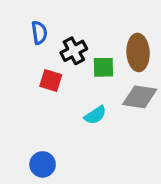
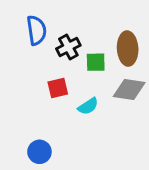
blue semicircle: (39, 33) -> (36, 30), size x1.4
red square: (51, 80) -> (58, 88), moved, turned -30

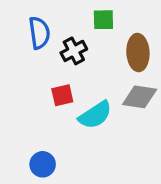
green square: (96, 62) -> (103, 20), moved
cyan semicircle: (88, 106) -> (95, 115), size x1.5

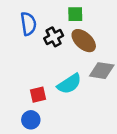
brown ellipse: (138, 53) -> (84, 41), moved, turned -45
red square: (62, 95) -> (38, 95), moved

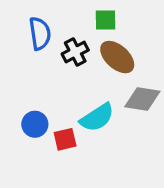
red square: (38, 95) -> (65, 139), moved
blue circle: (31, 120) -> (35, 124), moved

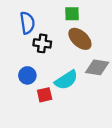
black cross: (75, 52) -> (42, 43), moved, turned 36
blue circle: (35, 124) -> (27, 75), moved

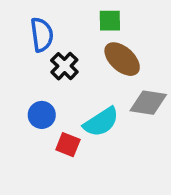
black cross: (42, 43) -> (64, 66), turned 36
red square: (45, 95) -> (68, 145), turned 35

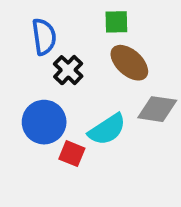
blue circle: (42, 115) -> (44, 122), size x1.5

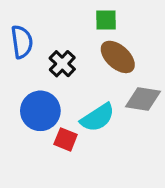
blue semicircle: (44, 37) -> (22, 42), moved

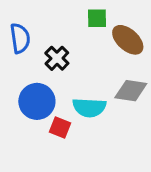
brown ellipse: (118, 57) -> (128, 40), moved
cyan semicircle: (98, 118) -> (89, 108), turned 36

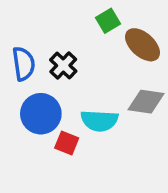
green square: (97, 18) -> (108, 21), turned -30
blue semicircle: (20, 38) -> (24, 64), moved

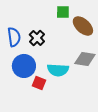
green square: (108, 21) -> (63, 12), turned 32

